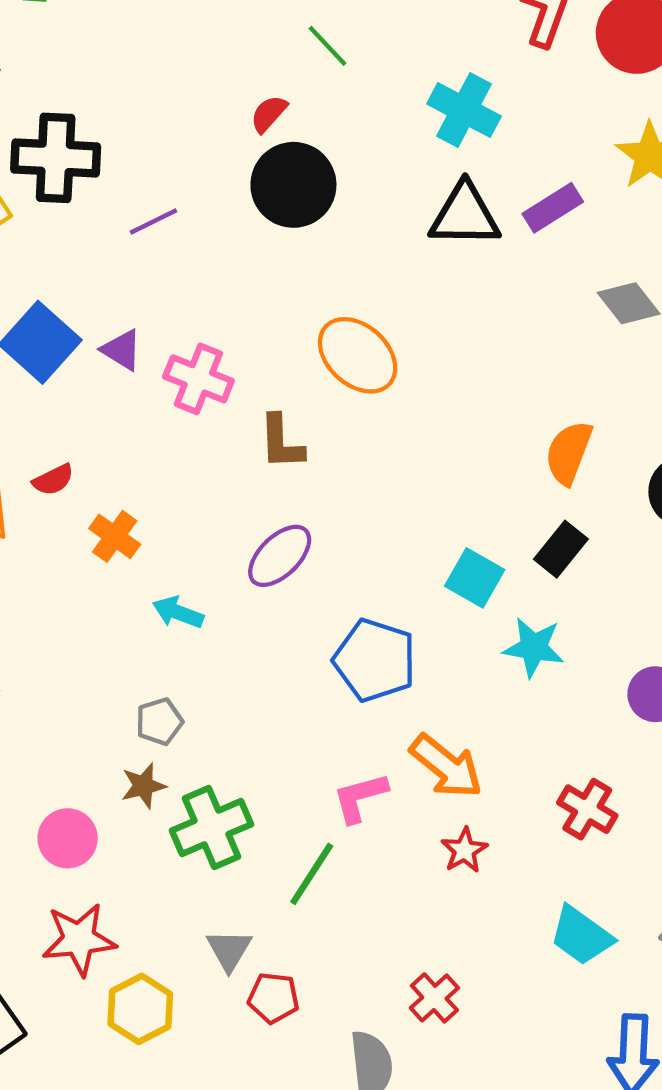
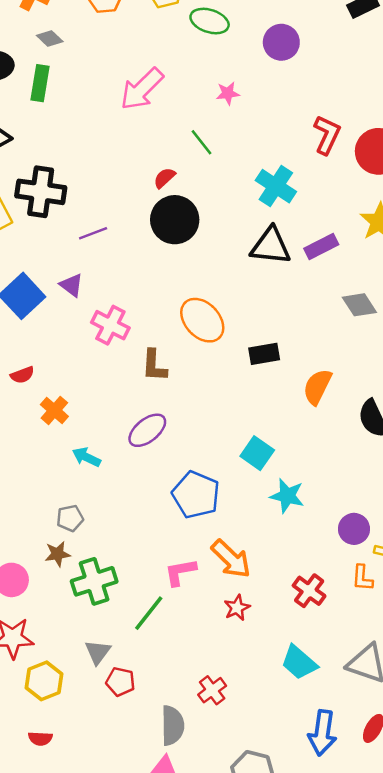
purple triangle: (122, 350) -> (71, 285), moved
black rectangle: (561, 549) -> (264, 354), moved, turned 36

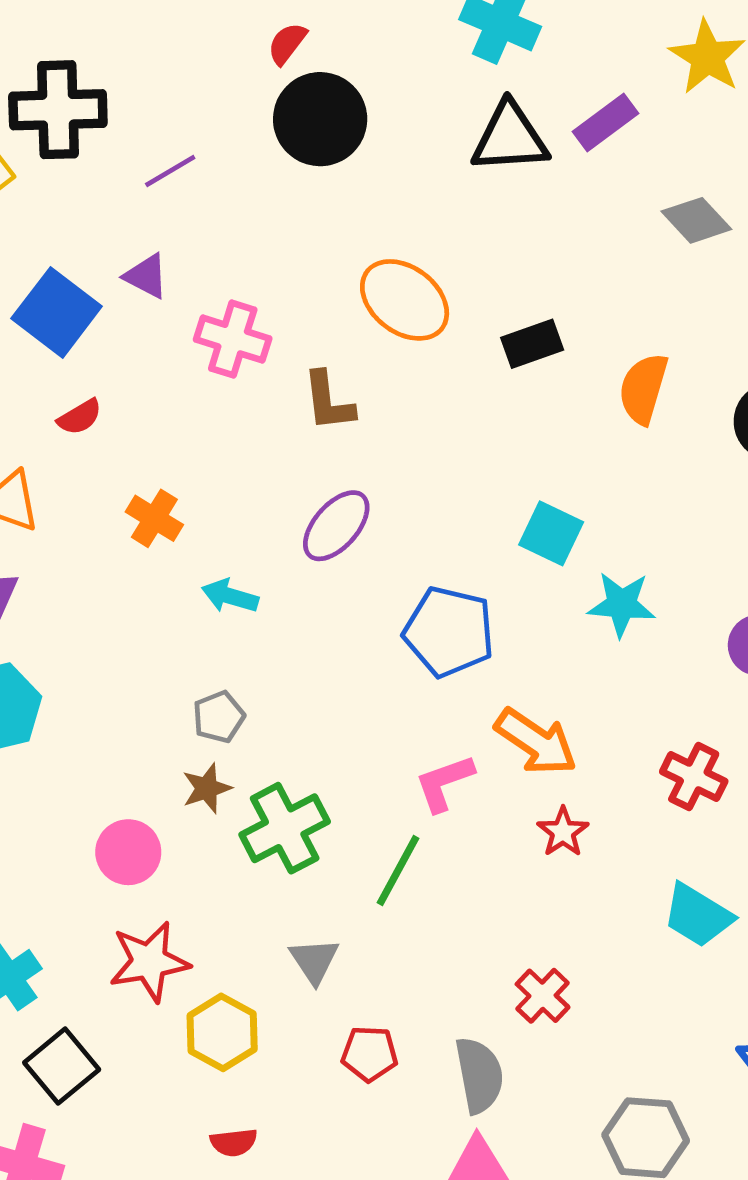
red semicircle: (22, 375) -> (80, 417), moved
red pentagon: (120, 682) -> (369, 1054), moved

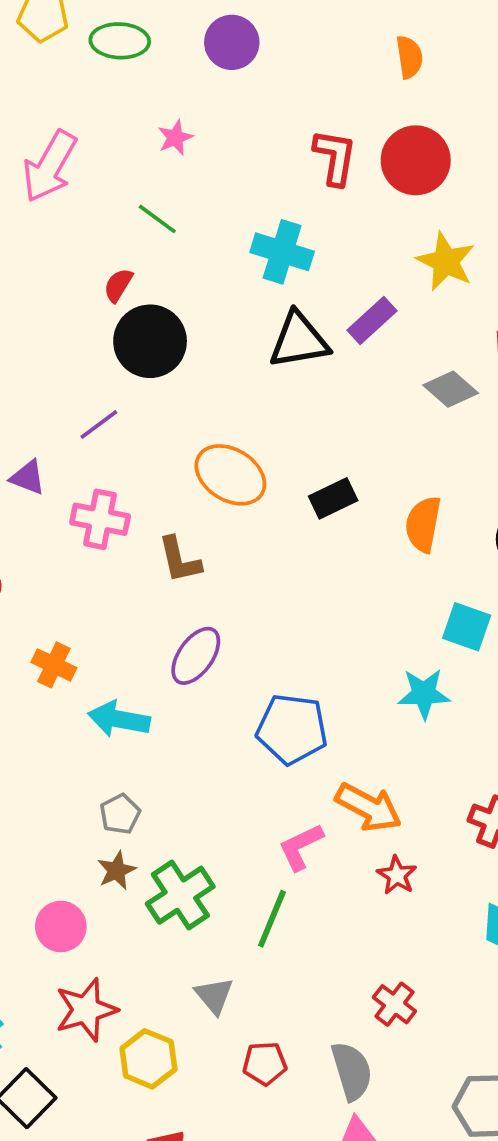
purple line: (170, 171) -> (99, 424), moved
cyan square: (551, 533) -> (467, 627), moved
cyan arrow: (230, 596) -> (119, 719), size x1.4

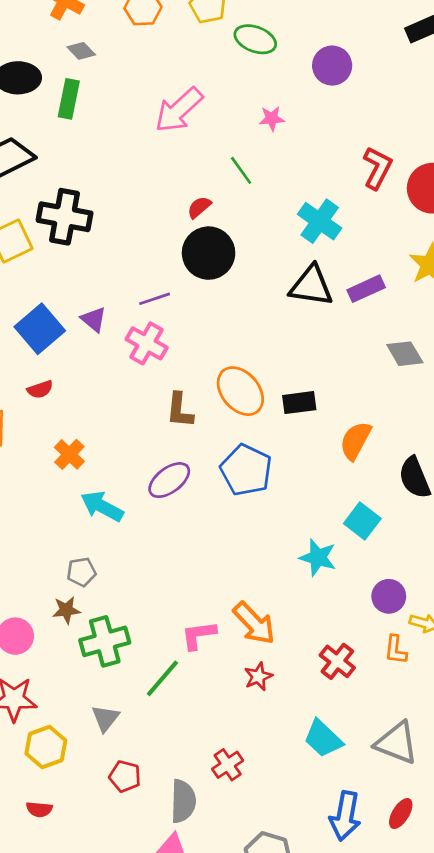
orange ellipse: (230, 475) -> (240, 391), moved
pink cross: (100, 519) -> (147, 343), moved
blue pentagon: (292, 729) -> (246, 470), moved

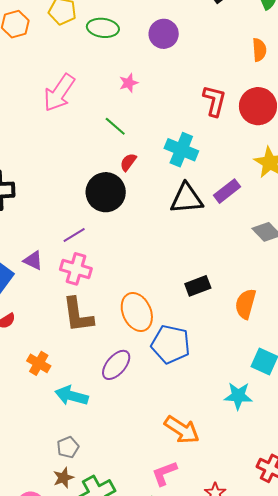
red semicircle: (199, 207) -> (128, 162), moved
orange ellipse: (240, 391) -> (137, 312), moved, turned 30
brown L-shape: (180, 410) -> (78, 315), moved, size x1.4
orange arrow: (254, 623) -> (182, 430), moved

